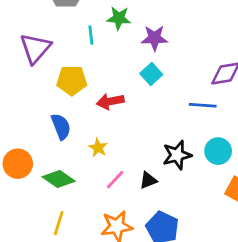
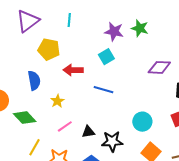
green star: (119, 18) -> (140, 28), moved
blue line: (203, 105) -> (104, 90), moved
black star: (177, 155) -> (112, 141), moved
yellow line: (59, 223) -> (35, 147), moved

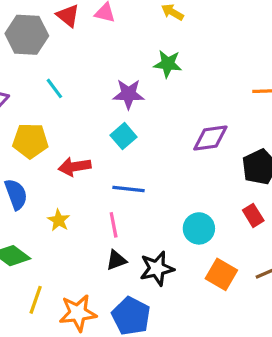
cyan line: (69, 20) -> (54, 88), turned -32
green star: (140, 28) -> (168, 64), moved
pink line: (65, 126) -> (114, 225), moved, turned -56

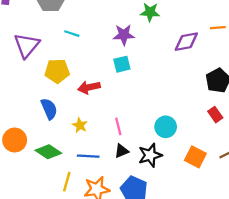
cyan line: (54, 88) -> (72, 34), turned -32
cyan square: (123, 136) -> (122, 64), turned 30
purple diamond: (210, 138) -> (186, 42), moved
blue line: (128, 189) -> (88, 156), moved
cyan circle: (199, 228) -> (166, 127), moved

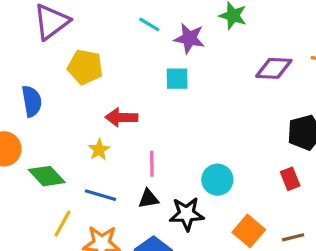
cyan line: (72, 34) -> (149, 25), moved
red arrow: (89, 87) -> (121, 117), moved
blue semicircle: (49, 109) -> (32, 101), moved

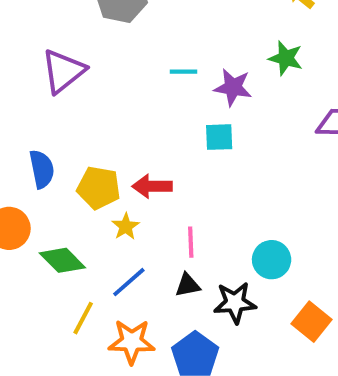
cyan line: (149, 25) -> (184, 72), turned -30
yellow pentagon: (85, 67) -> (99, 188), moved
blue line: (101, 195) -> (129, 282), turned -56

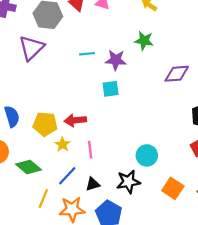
purple triangle: (63, 71) -> (31, 48), moved
pink line: (191, 242) -> (90, 150), moved
black triangle: (188, 285) -> (93, 184), moved

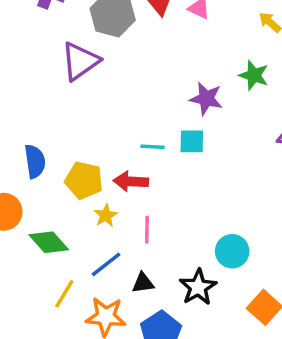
cyan line: (87, 54) -> (153, 147), moved
black star: (128, 182) -> (198, 287), turned -30

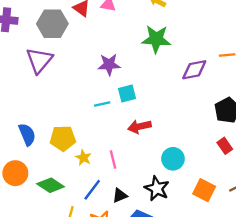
green star: (254, 75) -> (156, 39), size x1.4
purple star: (206, 99) -> (109, 65), moved
red arrow: (131, 181) -> (139, 127), moved

